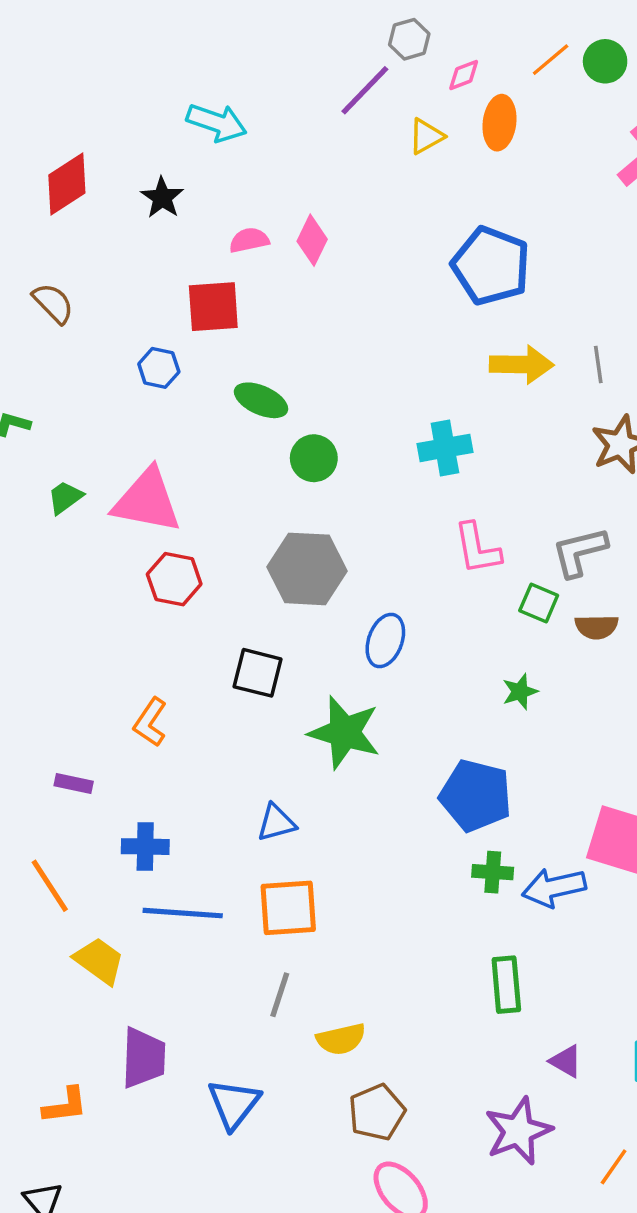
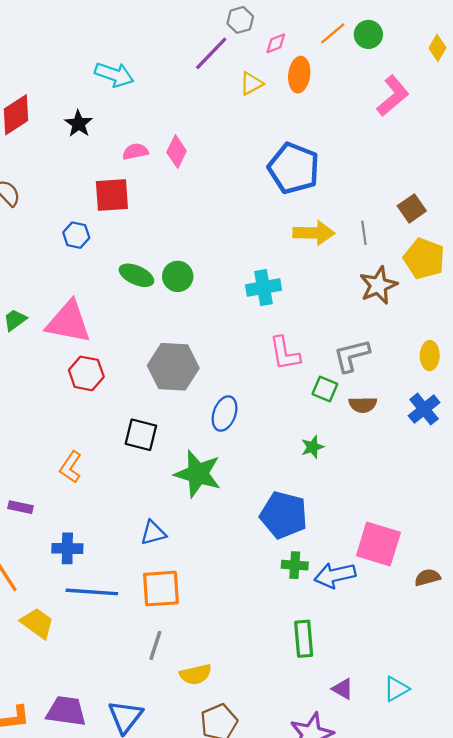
green ellipse: (261, 400) -> (136, 275), moved
green circle: (314, 458) -> (178, 276), moved
purple trapezoid: (143, 1058) -> (66, 711), moved, turned -84

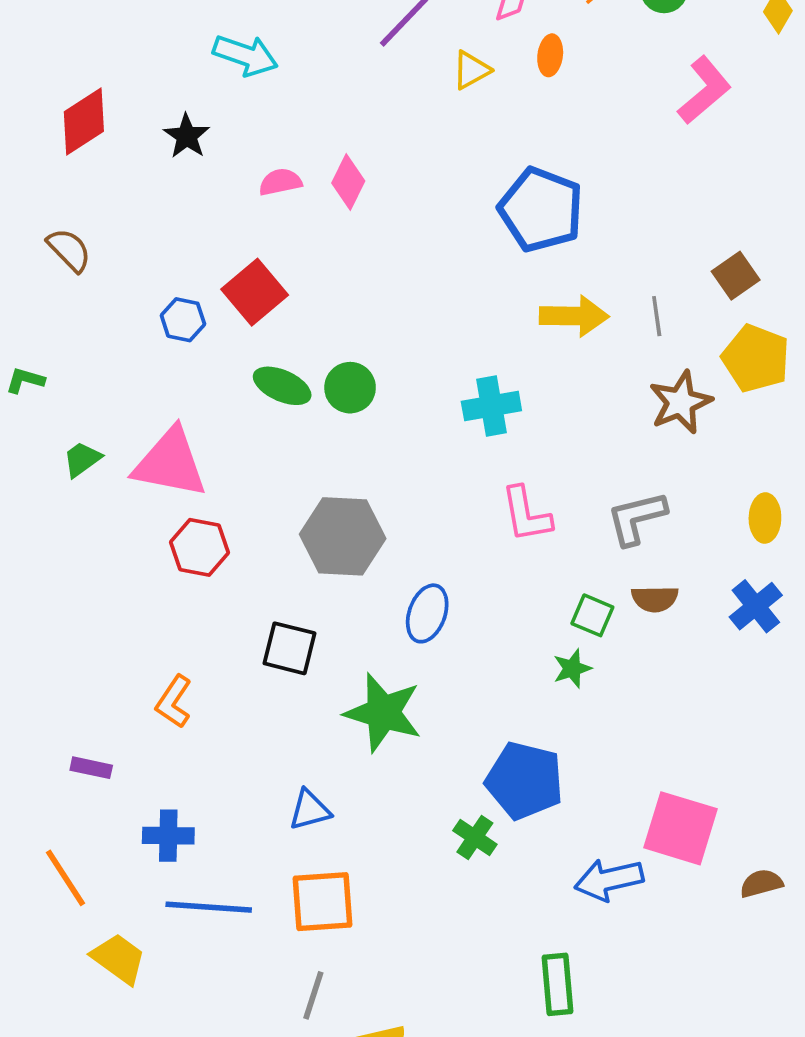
orange ellipse: (299, 75) -> (550, 55), size x0.7
red square: (112, 195) -> (255, 292), moved, turned -36
green square: (325, 389) -> (592, 615), moved
green cross: (295, 565) -> (475, 837), moved, turned 30

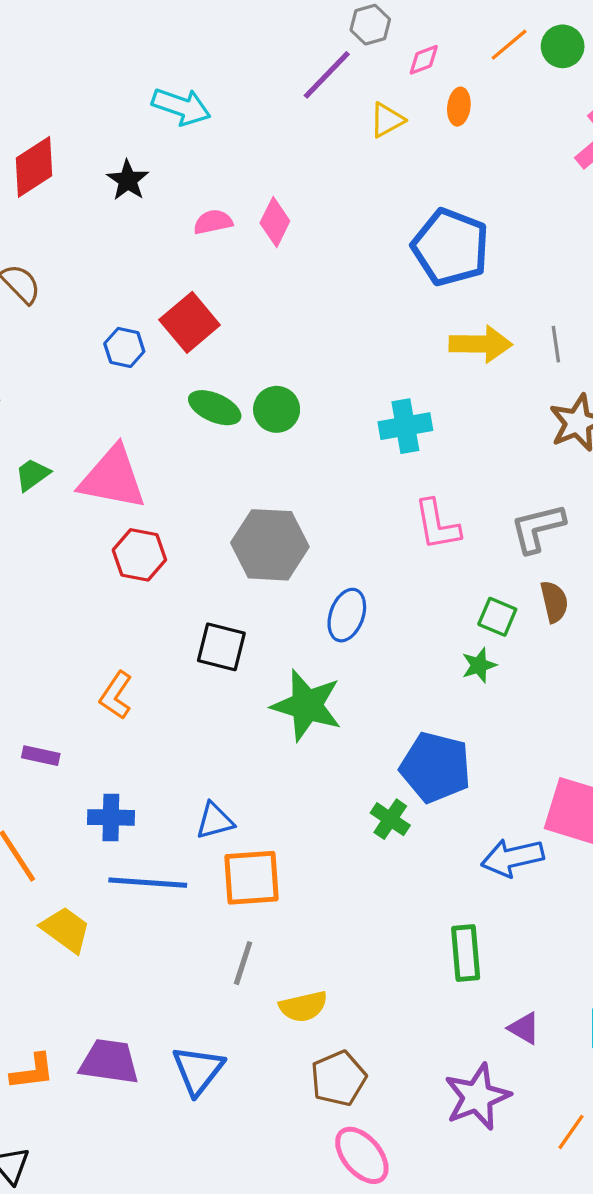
brown semicircle: (655, 599) -> (554, 602), turned -102
blue triangle: (310, 810) -> (215, 821), moved

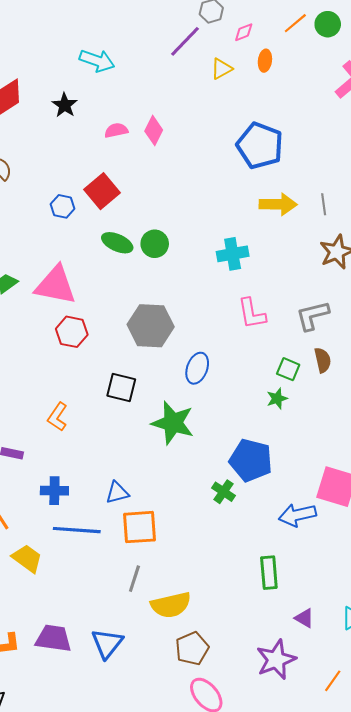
yellow semicircle: (303, 1006) -> (171, 605), size x1.4

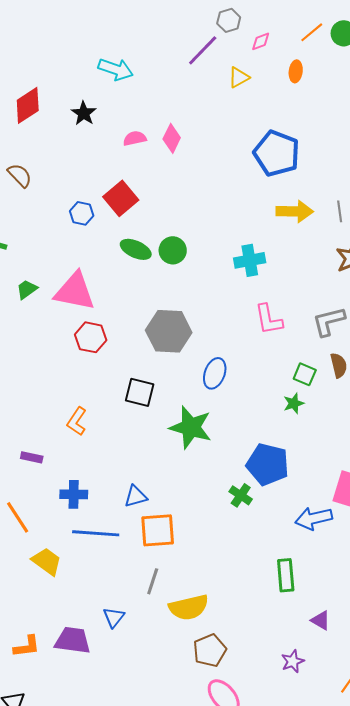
orange ellipse: (265, 61) -> (296, 71), moved
blue triangle: (107, 643) -> (114, 617), moved, size x0.7
purple star: (276, 660) -> (293, 661), size x0.6

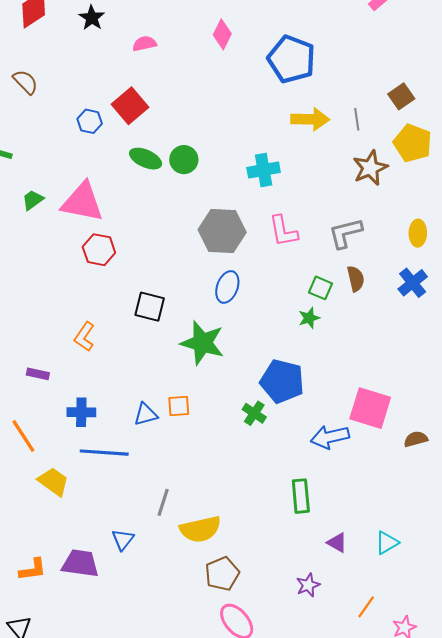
pink diamond: (172, 138) -> (222, 34), moved
gray hexagon: (169, 331) -> (222, 231), moved
orange square: (158, 530) -> (179, 406), moved, size x0.6

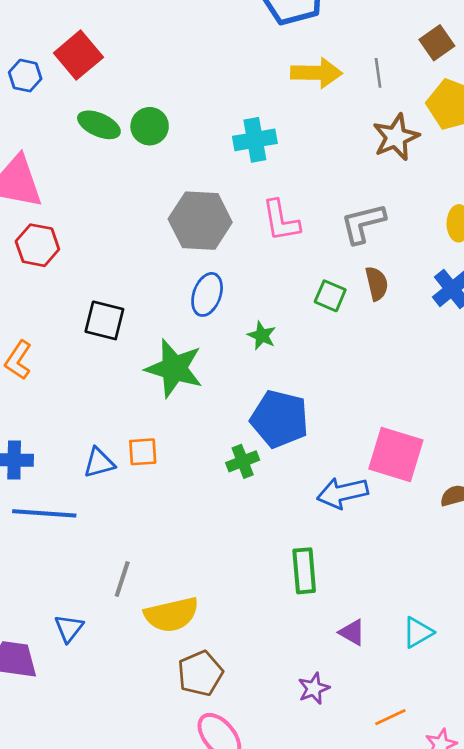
green star: (309, 318) -> (262, 335), moved, turned -30
green cross: (254, 413) -> (243, 461), turned 35
orange line: (366, 607) -> (390, 717), turned 30

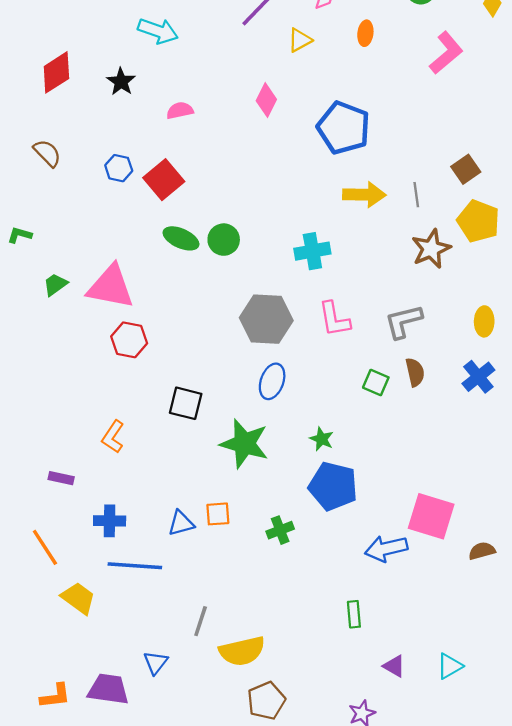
blue hexagon: (25, 76) -> (119, 168), moved
green star: (262, 335) -> (322, 439), moved
green cross: (243, 461) -> (280, 530), moved
green rectangle: (304, 571) -> (354, 614), size x0.7

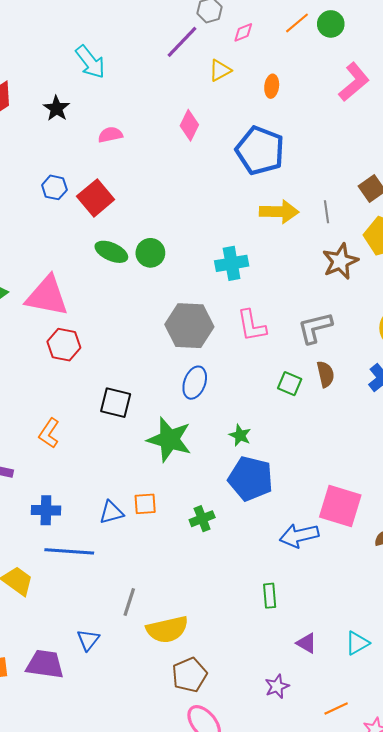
cyan arrow: (158, 31) -> (90, 62), turned 33
orange ellipse: (365, 33) -> (272, 86), moved

